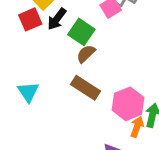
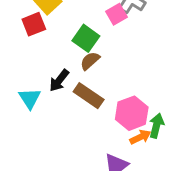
black arrow: (57, 19) -> (59, 80), moved
orange arrow: (137, 127) -> (140, 137), turned 42

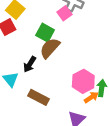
brown semicircle: (90, 61) -> (50, 48), size x1.5
brown rectangle: (89, 96) -> (38, 97), moved

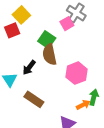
brown semicircle: (50, 48) -> (49, 54), turned -60
pink hexagon: (83, 81) -> (76, 73), moved

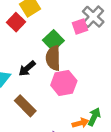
red square: (12, 30) -> (16, 22), turned -35
pink hexagon: (76, 73) -> (64, 83), moved

